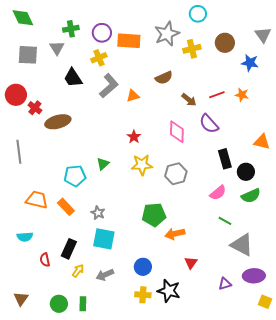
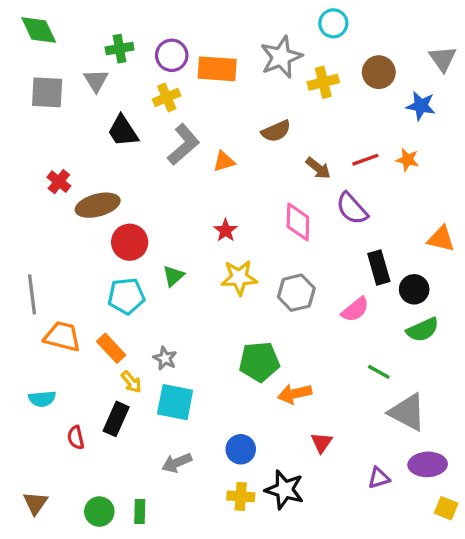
red circle: (16, 95) -> (130, 242), moved
gray line: (19, 152) -> (32, 294), moved
pink semicircle: (218, 193) -> (355, 310), moved
yellow arrow: (78, 271) -> (131, 382), moved, turned 104

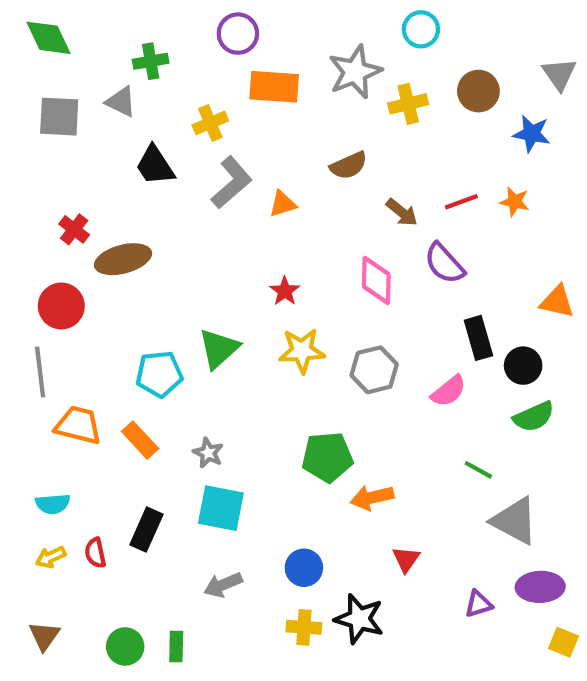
purple circle: (172, 55) -> (238, 34), moved
gray triangle: (96, 81) -> (121, 102), turned -32
red circle: (130, 242) -> (61, 306), moved
green triangle: (173, 276) -> (219, 349), size x1.5
yellow arrow: (131, 382) -> (51, 557), moved, turned 105

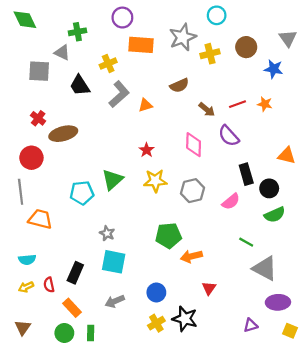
gray square: (59, 117) -> (39, 71), moved
orange rectangle: (140, 440) -> (72, 308), moved
purple triangle: (478, 604) -> (251, 325), moved
yellow cross: (304, 627) -> (156, 323), turned -35

